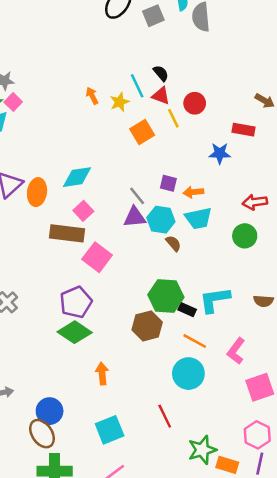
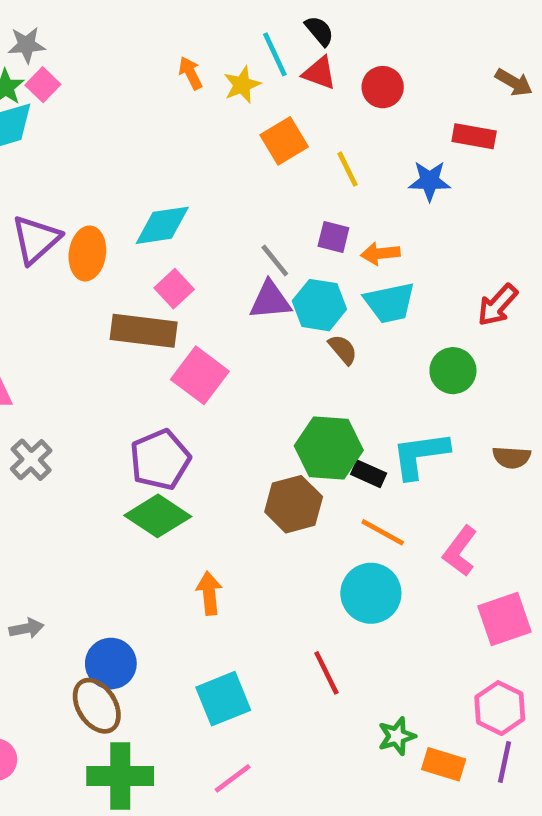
yellow line: (173, 118) -> (347, 169), moved
red arrow: (255, 202) -> (497, 305), moved, turned -40
green circle: (245, 236) -> (453, 371), moved
green star: (202, 450) -> (397, 736), size x0.7

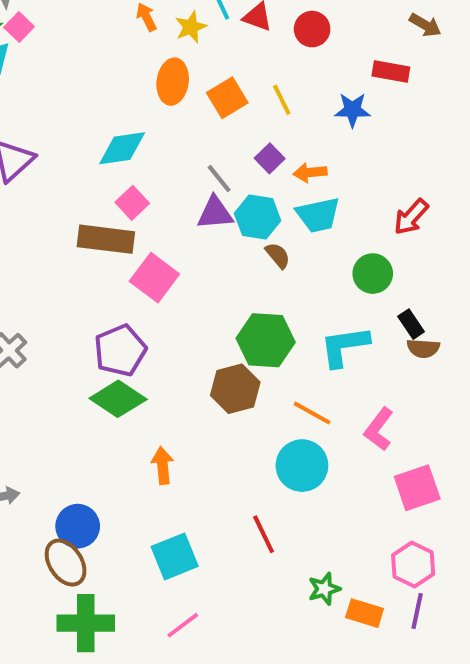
orange square: (284, 141) -> (227, 98), moved
purple square: (333, 237) -> (270, 158), turned 32
orange ellipse: (87, 253) -> (173, 82), moved
black rectangle: (369, 474) -> (411, 324), moved, turned 32

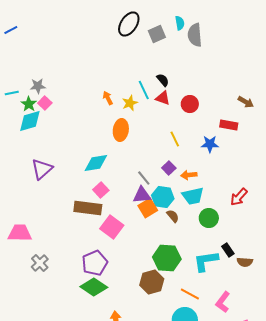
orange square: (227, 98) -> (148, 208), moved
green circle: (373, 274) -> (209, 218), moved
black rectangle: (411, 324) -> (228, 250), moved

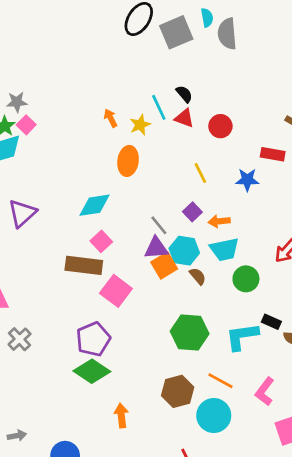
gray square: (157, 34) -> (176, 32), size x1.4
black rectangle: (228, 250) -> (271, 322), turned -32
brown hexagon: (152, 282) -> (178, 391), moved

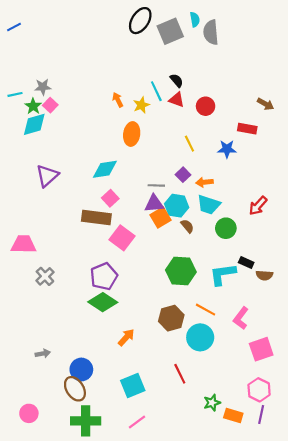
gray line: (159, 225) -> (156, 185), turned -49
cyan trapezoid: (224, 249) -> (209, 205), turned 30
orange arrow: (121, 416) -> (126, 337), turned 48

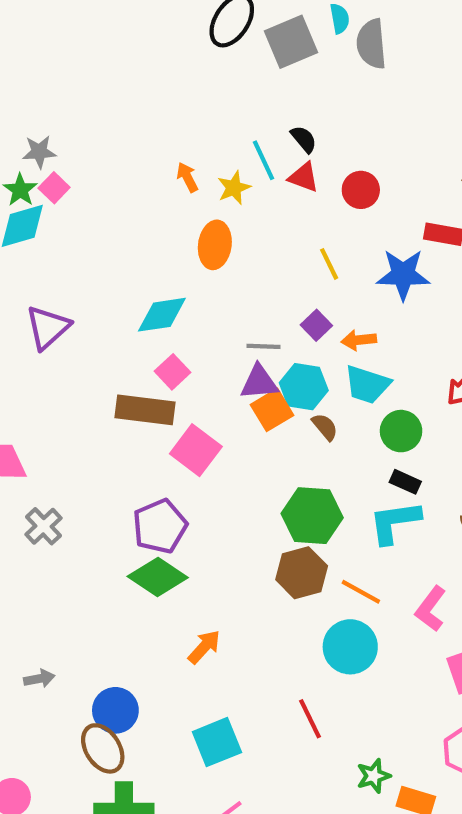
blue star: (227, 149) -> (403, 274), size x1.4
black rectangle: (246, 262) -> (405, 482), moved
brown hexagon: (171, 318) -> (302, 573), moved

